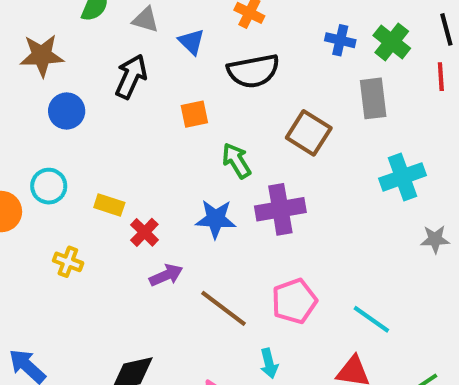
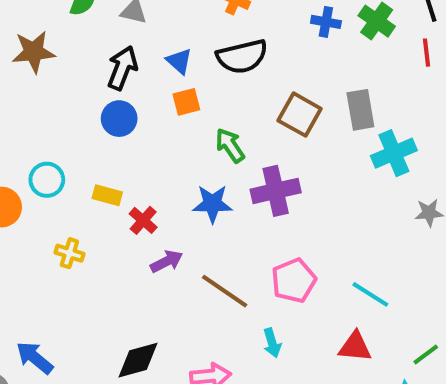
blue triangle: (191, 42) -> (179, 61), moved
gray rectangle: (373, 98) -> (360, 110), moved
blue circle: (67, 111) -> (119, 119), moved

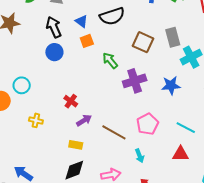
black arrow: (122, 68) -> (54, 27), turned -40
yellow rectangle: (107, 195) -> (76, 145), moved
blue star: (212, 204) -> (171, 85), moved

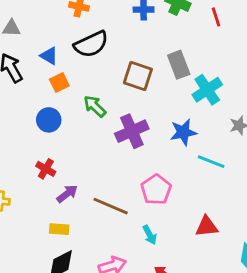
blue circle: (54, 52) -> (49, 120), moved
cyan line: (186, 128) -> (211, 162), moved

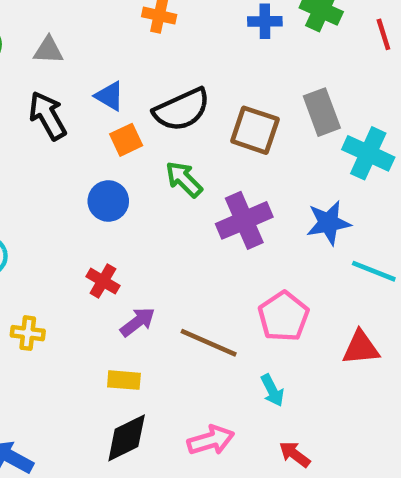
black semicircle: (91, 44) -> (182, 110), moved
cyan cross: (207, 90) -> (368, 153), turned -32
red triangle: (207, 226) -> (361, 348), moved

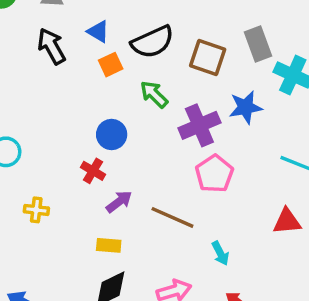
blue circle: (108, 201) -> (112, 135), moved
blue star: (328, 223) -> (246, 107), moved
pink pentagon: (283, 316) -> (214, 174), moved

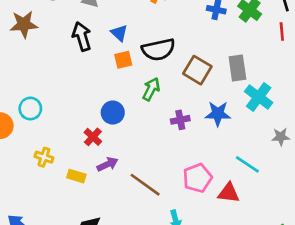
green arrow: (154, 94) -> (151, 89), turned 60
purple cross: (199, 125) -> (180, 120), size x0.6
pink pentagon: (214, 174) -> (197, 178), moved
red triangle: (287, 221) -> (229, 193), moved
yellow rectangle: (109, 245) -> (76, 176), moved

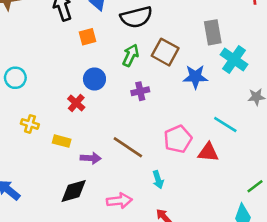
orange square: (123, 60) -> (87, 37), moved
brown square: (197, 70) -> (165, 52), moved
purple cross: (180, 120) -> (140, 91), moved
purple arrow: (108, 164) -> (91, 158), moved, turned 30

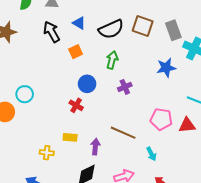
brown square: (165, 52) -> (143, 26), moved
yellow cross: (30, 124) -> (47, 153), moved
pink pentagon: (178, 139) -> (161, 119), turned -30
purple arrow: (91, 158) -> (95, 147), turned -77

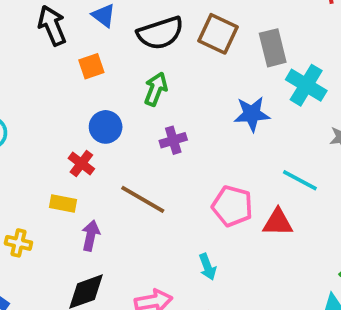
brown line: (123, 133) -> (143, 199), moved
yellow rectangle: (70, 137) -> (63, 203), moved
purple arrow: (95, 147) -> (91, 236), moved

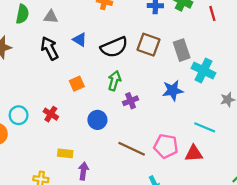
orange square: (91, 66) -> (77, 84), moved
blue circle: (106, 127) -> (97, 120), moved
purple cross: (173, 140) -> (131, 101), moved
red cross: (81, 163) -> (51, 114), moved
brown line: (143, 199) -> (132, 149), moved

